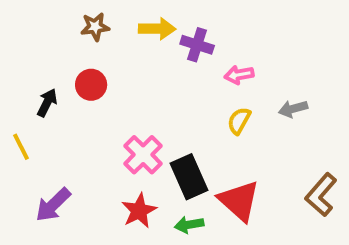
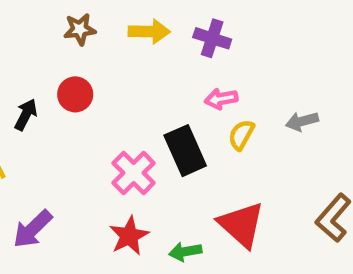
purple cross: (197, 45) -> (212, 38), moved
pink arrow: (239, 75) -> (221, 99), moved
black rectangle: (189, 177) -> (185, 151), moved

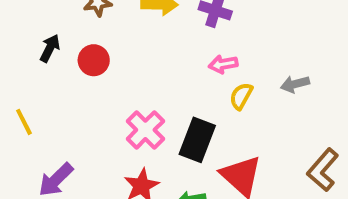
black arrow: (26, 115) -> (50, 48), moved
black rectangle: (185, 151) -> (197, 140), moved, turned 45

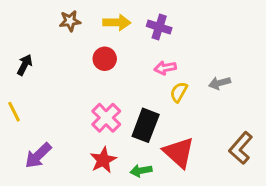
black arrow: (50, 48) -> (25, 65), moved
red circle: (94, 60) -> (105, 59), moved

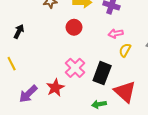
red star: (103, 160) -> (55, 88), moved

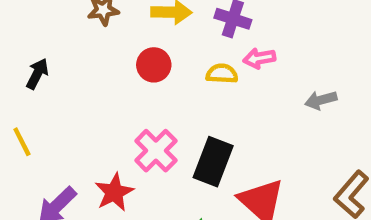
pink arrow: (116, 34) -> (259, 58), moved
yellow semicircle: (125, 50) -> (222, 74), moved, turned 64

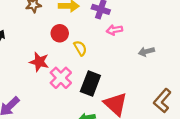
yellow semicircle: (222, 74) -> (80, 48), moved, turned 56
red star: (114, 192) -> (39, 62), moved, turned -30

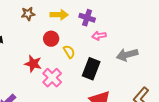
gray arrow: (146, 52) -> (127, 55), size x1.5
black rectangle: (90, 83) -> (91, 69), moved

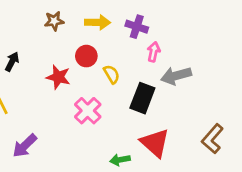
pink arrow: (99, 36) -> (154, 52), turned 112
gray arrow: (127, 55) -> (176, 76), moved
red star: (33, 64) -> (58, 77), moved

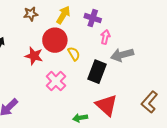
yellow arrow: (98, 22) -> (63, 15), turned -60
red circle: (86, 56) -> (55, 40), size x1.5

